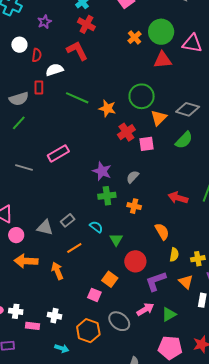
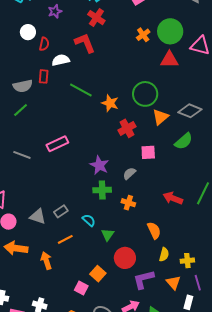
pink square: (146, 144) -> (148, 152), moved

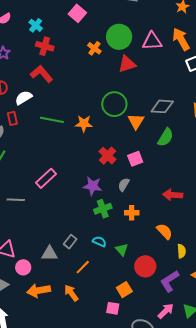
red cross: (127, 128) -> (107, 156), moved
orange square: (98, 274) -> (124, 290), turned 35

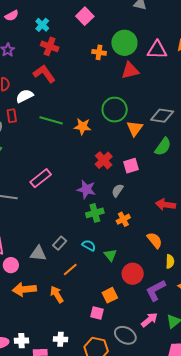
orange cross: (94, 48) -> (99, 52), turned -32
orange cross: (132, 213) -> (123, 219), turned -32

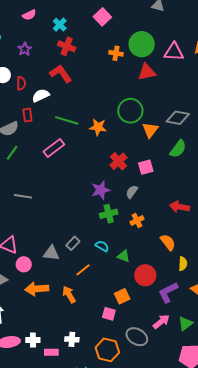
pink rectangle: (41, 178) -> (54, 148), moved
purple star: (86, 189) -> (101, 190), turned -30
green triangle: (110, 255) -> (123, 256), turned -32

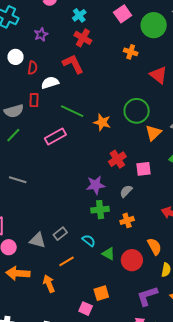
green circle: (142, 44) -> (154, 25), moved
red triangle: (147, 72) -> (158, 75), turned 42
red circle: (145, 275) -> (132, 260), moved

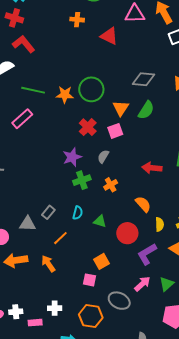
red cross: (83, 38) -> (14, 18), moved
green circle: (137, 111) -> (91, 89), moved
orange triangle: (153, 133) -> (121, 108), moved
cyan semicircle: (89, 241) -> (78, 213), turned 80
red circle: (132, 260) -> (127, 233), moved

